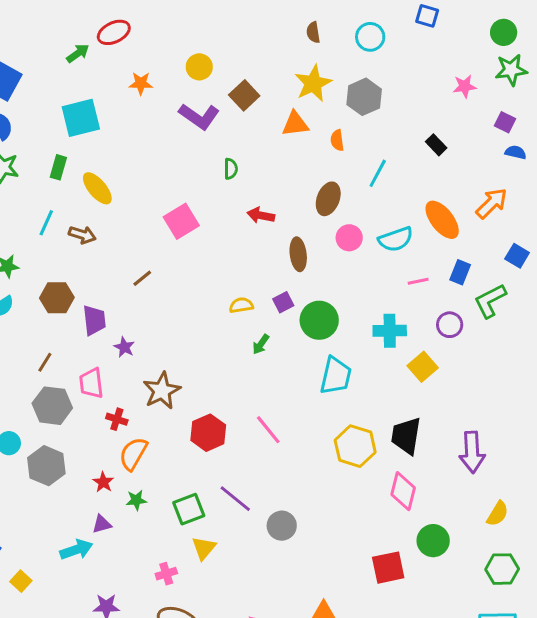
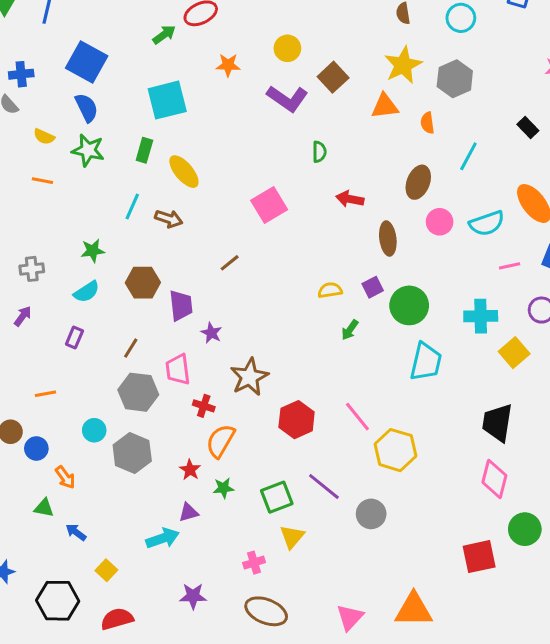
yellow hexagon: (355, 446) -> (395, 450), moved

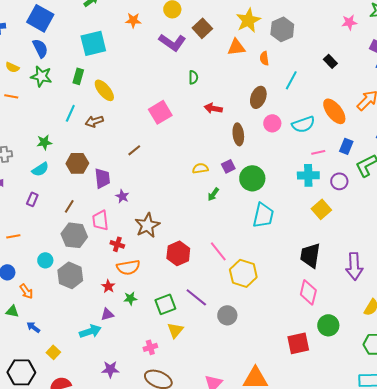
brown arrow: (169, 219) -> (94, 121), turned 144
cyan cross: (481, 316) -> (308, 175), moved
orange semicircle: (220, 441) -> (128, 267), turned -130

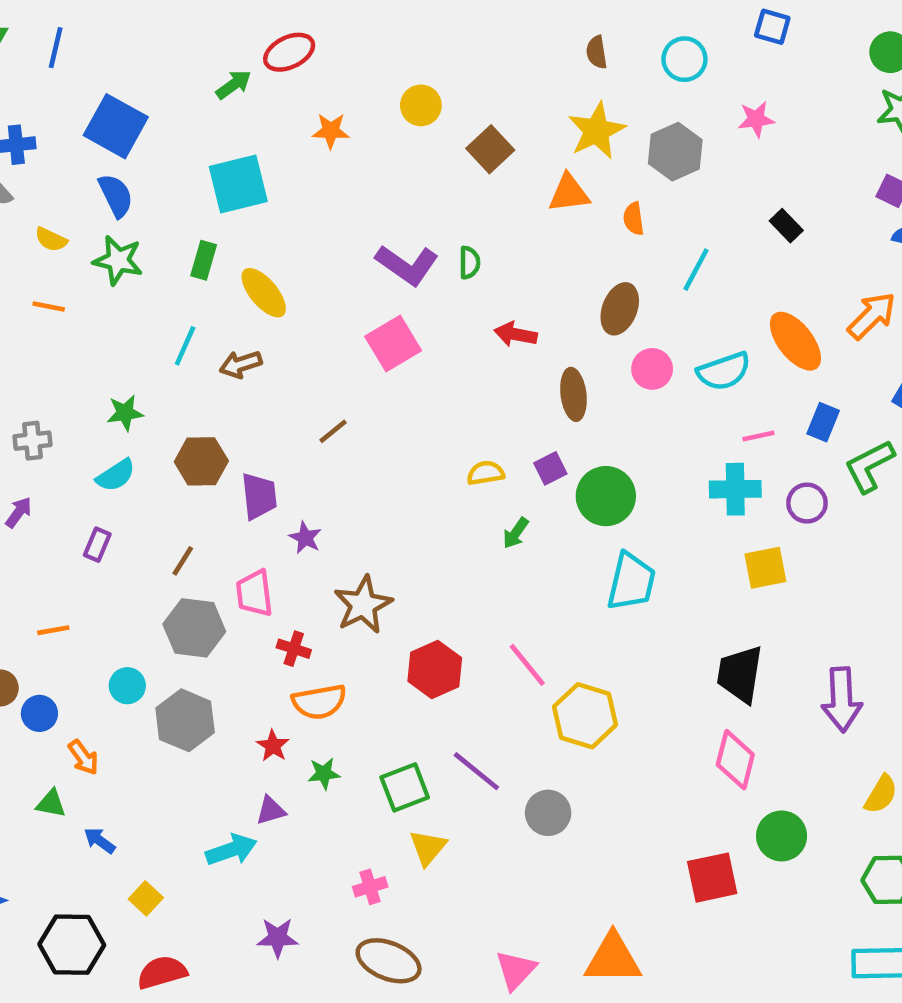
pink star: (349, 22) -> (756, 119), moved
purple L-shape: (172, 42) -> (407, 265), moved
yellow square: (321, 209) -> (765, 568), turned 30

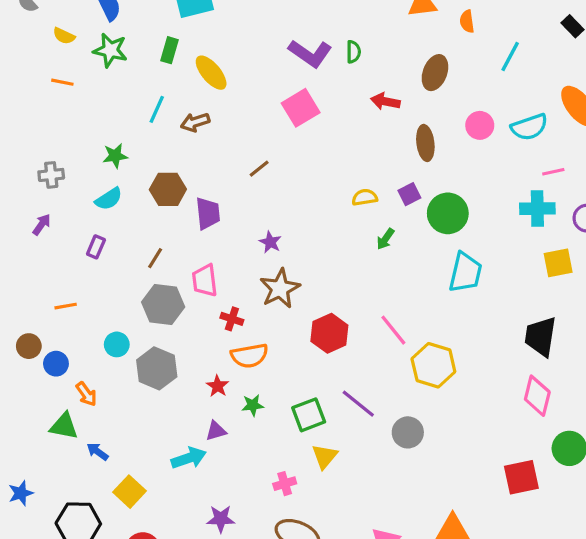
brown ellipse: (620, 309) -> (435, 73), moved
purple star: (305, 538) -> (270, 242), moved
green triangle: (51, 804) -> (64, 426), size x1.4
yellow square: (146, 898) -> (130, 492), size x1.4

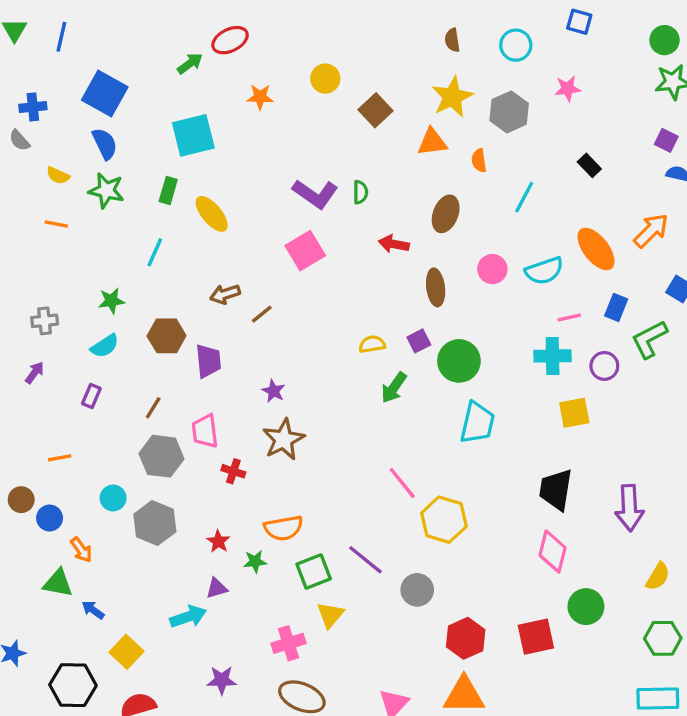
brown arrow: (195, 122) -> (225, 294), moved
green arrow: (385, 239) -> (394, 388), size x1.4
red hexagon: (329, 333) -> (466, 638), moved
orange semicircle: (249, 356) -> (284, 528), moved
pink cross: (285, 484) -> (289, 643), size x1.4

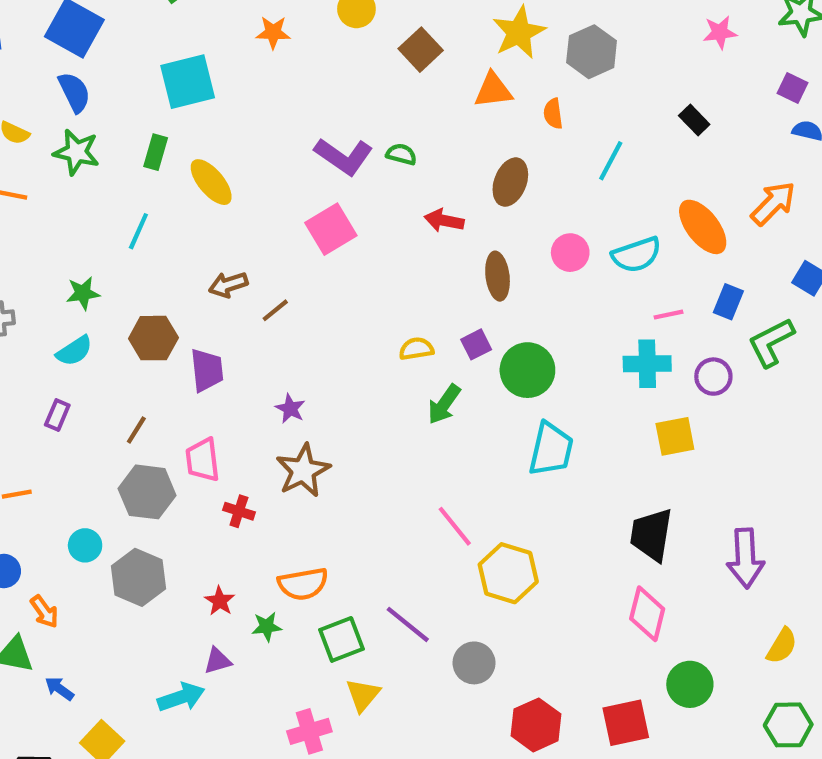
pink star: (568, 89) -> (720, 32), moved
green semicircle: (360, 192) -> (401, 154), turned -75

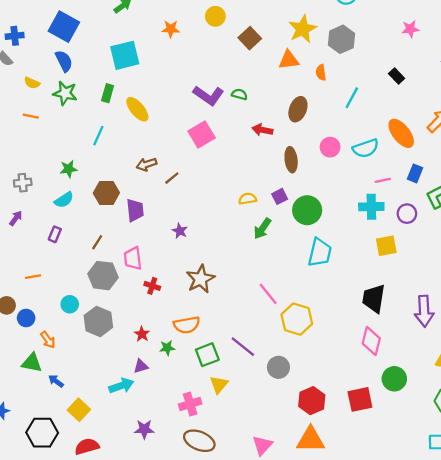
brown star: (303, 471) -> (200, 279), moved

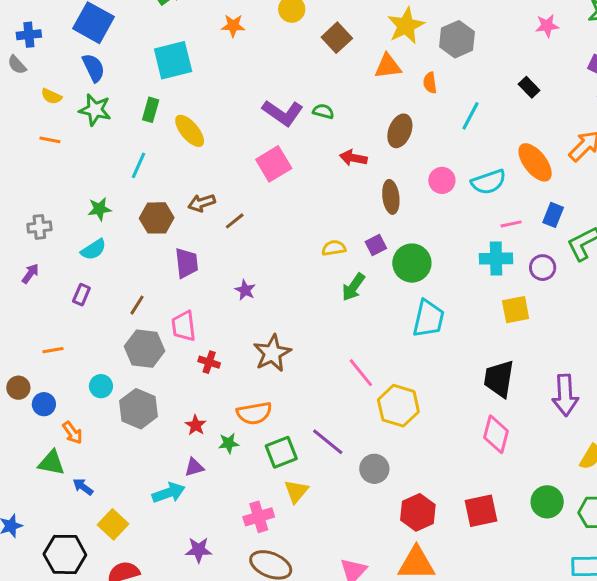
brown hexagon: (106, 193) -> (157, 218), moved
green circle: (394, 379) -> (547, 502), moved

